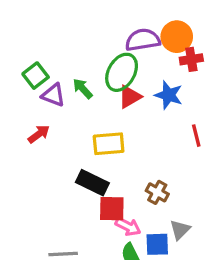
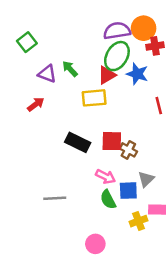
green ellipse: (122, 72) -> (117, 56), moved
green square: (36, 76) -> (27, 42), moved
yellow rectangle: (109, 144) -> (94, 98), moved
red square: (112, 209) -> (112, 141), moved

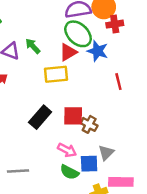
green ellipse: (117, 56) -> (78, 34), turned -76
black rectangle: (78, 142) -> (40, 117), turned -75
green semicircle: (108, 199) -> (69, 172), turned -36

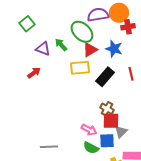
green ellipse: (78, 34) -> (82, 32), moved
red square: (73, 116) -> (111, 121), moved
black rectangle: (40, 117) -> (105, 77), moved

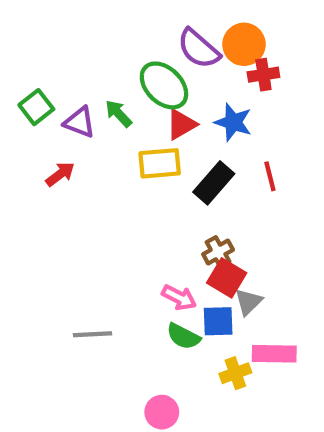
purple semicircle: (98, 15) -> (199, 49), turned -130
green square: (27, 24) -> (36, 107), moved
brown cross: (107, 109) -> (218, 252), turned 32
red square: (111, 121) -> (227, 278), turned 30

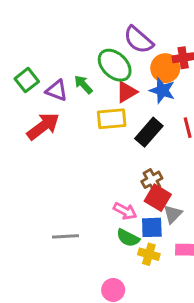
orange circle: (244, 44) -> (165, 68), moved
red arrow: (60, 174) -> (43, 126), size x1.6
yellow cross: (235, 373) -> (149, 254), moved, turned 36

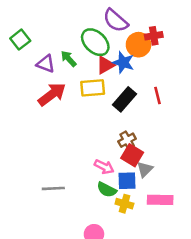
green square: (27, 80) -> (20, 40), moved
blue star: (162, 90) -> (123, 62), moved
red arrow: (43, 126) -> (52, 94), moved

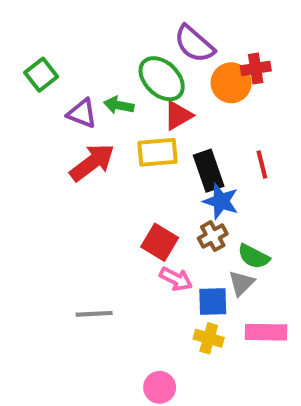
green arrow: (69, 59) -> (119, 105), turned -36
blue star: (123, 62) -> (221, 201), moved
black rectangle: (124, 99) -> (209, 171), turned -60
red square: (132, 155) -> (160, 242), moved
green semicircle: (107, 190) -> (254, 257), moved

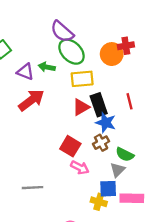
purple semicircle: (194, 44) -> (62, 32), moved
red triangle: (178, 115) -> (81, 107), moved
yellow rectangle: (158, 152) -> (82, 79), moved
blue square: (213, 301) -> (108, 189), moved

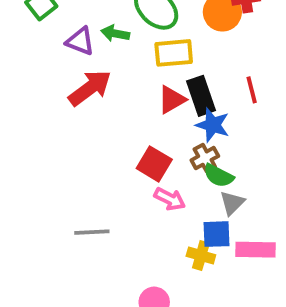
green semicircle: (125, 154) -> (218, 176), moved

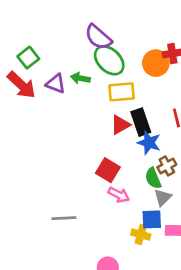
red arrow: (90, 88) -> (21, 85), moved, turned 80
brown cross: (205, 158) -> (167, 166), moved
green semicircle: (218, 176) -> (153, 178), turned 40

